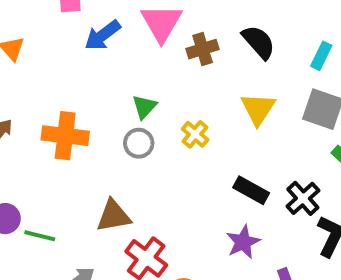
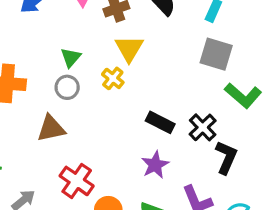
yellow triangle: (258, 109) -> (129, 48), moved
brown triangle: (114, 216) -> (51, 128), moved

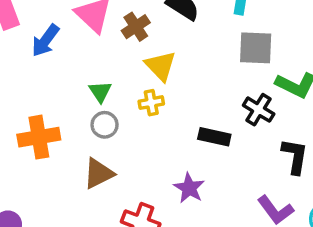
yellow cross: (113, 78) -> (151, 103), turned -35
black cross: (203, 127) -> (259, 110), moved
purple star: (155, 165) -> (189, 188), moved

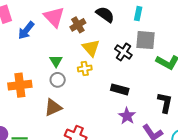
black cross: (259, 110) -> (123, 52), moved
purple star: (189, 188) -> (127, 116), moved

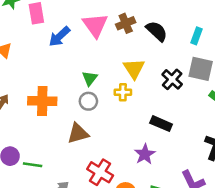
brown cross: (78, 25) -> (126, 23), moved
purple star: (127, 116) -> (145, 154), moved

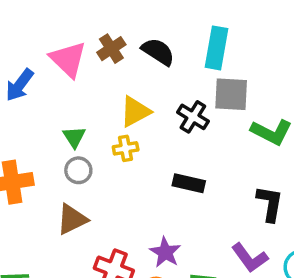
cyan rectangle: (196, 36) -> (216, 48), size x1.6
yellow triangle: (134, 69) -> (135, 112), turned 45
purple star: (145, 154) -> (165, 252), moved

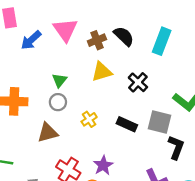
brown cross: (111, 49) -> (97, 40), moved
gray square: (231, 94) -> (159, 122), moved
yellow cross: (126, 148) -> (89, 119), moved, turned -35

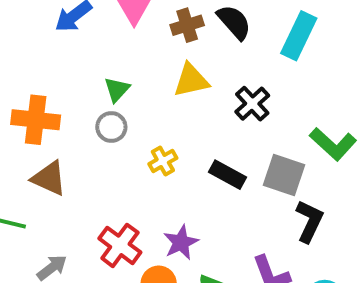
brown triangle: (48, 133) -> (49, 178), moved, turned 35

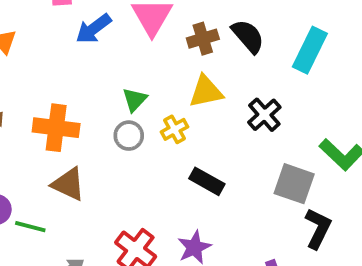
yellow cross: (163, 161) -> (174, 129), moved
black rectangle: (227, 175) -> (207, 181), moved

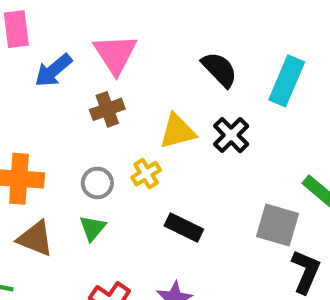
brown cross: (203, 39) -> (107, 109), moved
green triangle: (135, 100) -> (93, 228), moved
black cross: (264, 115) -> (231, 135), moved

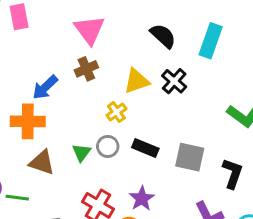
blue arrow: (53, 70) -> (45, 87), moved
gray circle: (97, 183) -> (108, 146), moved
gray square: (277, 225) -> (190, 157), moved

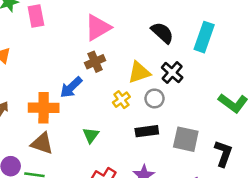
pink triangle: (89, 30) -> (98, 27), turned 36
blue arrow: (45, 87) -> (71, 87), moved
gray circle: (108, 146) -> (155, 98), moved
black rectangle: (145, 148) -> (147, 131), turned -30
brown triangle: (42, 163) -> (42, 143), moved

